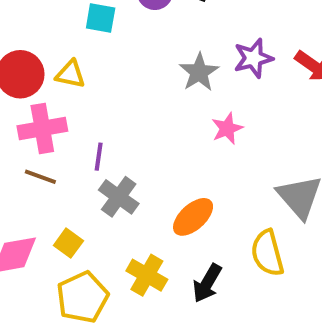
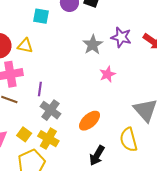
purple star: (253, 58) -> (121, 37), turned 30
yellow cross: (147, 275) -> (48, 139), moved

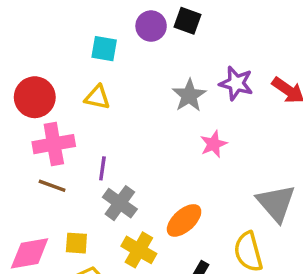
yellow triangle: (25, 46) -> (97, 97), moved
yellow square: (24, 134) -> (76, 243), turned -32
yellow cross: (48, 139) -> (139, 250), moved

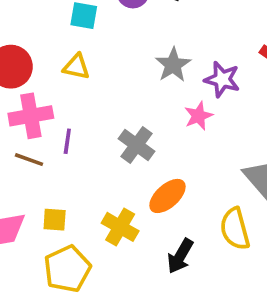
purple star: (236, 83) -> (222, 79), moved
purple line: (102, 168) -> (67, 141), moved
gray cross: (120, 203) -> (137, 145), moved

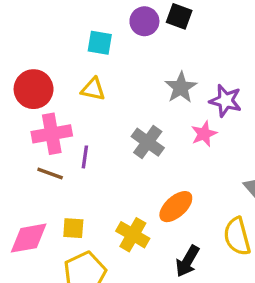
gray cross: (137, 145) -> (148, 142), moved

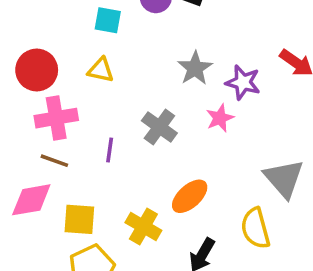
purple line: (85, 157) -> (110, 150), moved
yellow square: (73, 228) -> (79, 219), size x1.4
pink diamond: (29, 238) -> (31, 200), moved

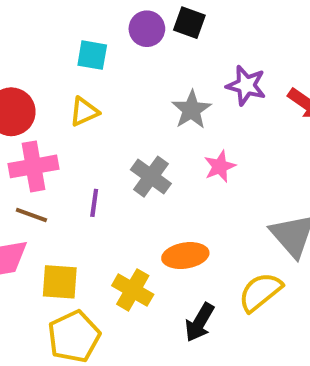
yellow triangle: (101, 70) -> (84, 112), turned -36
purple star: (243, 82) -> (246, 85), moved
orange ellipse: (190, 196) -> (185, 256), turned 33
yellow semicircle: (255, 228) -> (260, 292), turned 66

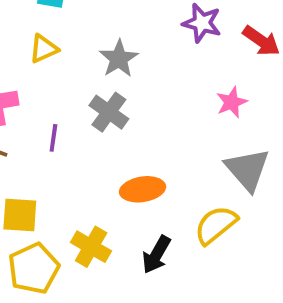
gray star: (191, 110) -> (119, 59), moved
pink star: (220, 166) -> (232, 102), moved
yellow cross: (133, 290) -> (91, 247), moved

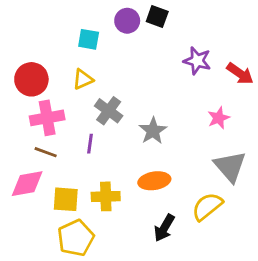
gray star: (119, 59) -> (153, 131), moved
gray cross: (109, 112) -> (109, 111), moved
yellow cross: (91, 247) -> (106, 196), moved, turned -32

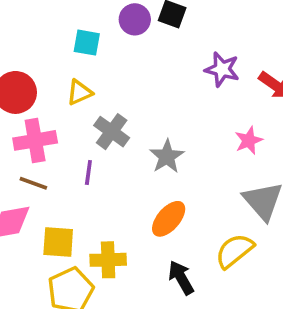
orange ellipse: (154, 181) -> (169, 219), turned -40
yellow cross: (106, 196) -> (108, 260), moved
black arrow: (164, 228) -> (181, 278), turned 120

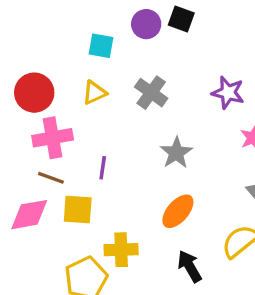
purple star: (222, 69) -> (228, 93), moved
gray cross: (112, 132) -> (151, 93), moved
yellow square: (58, 242) -> (78, 210), moved

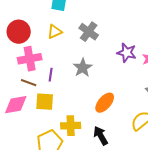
purple star: (228, 93) -> (127, 53), moved
gray star: (176, 153) -> (83, 68), moved
purple line: (103, 168) -> (51, 75), moved
black arrow: (190, 266) -> (101, 136), moved

